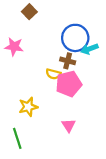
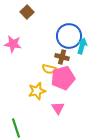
cyan arrow: (89, 49) -> (82, 46), turned 126
yellow star: (28, 107) -> (37, 91), moved
pink triangle: (69, 125) -> (58, 108), moved

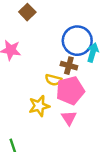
pink triangle: (58, 108) -> (69, 118), moved

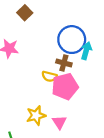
yellow star: (39, 106) -> (36, 115), moved
pink triangle: (69, 118) -> (59, 122), moved

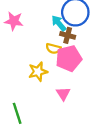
cyan arrow: (86, 51) -> (59, 23), moved, turned -56
yellow star: (36, 115) -> (38, 72), moved

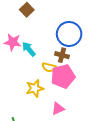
cyan arrow: (59, 23) -> (29, 49), moved
pink triangle: (63, 94) -> (58, 109), turned 40

